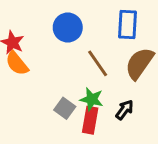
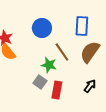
green star: (92, 99) -> (49, 65), moved
black arrow: (125, 110) -> (90, 86), moved

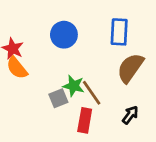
brown line: (62, 52) -> (92, 93), moved
gray square: (40, 82) -> (58, 98), moved, turned 32

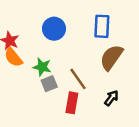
green star: (74, 86) -> (42, 67), moved

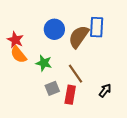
brown semicircle: (111, 57) -> (79, 37), moved
gray square: (49, 84) -> (52, 88), moved

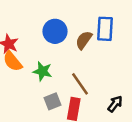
brown semicircle: (79, 37) -> (84, 40), size x0.7

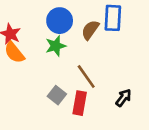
green star: (42, 71) -> (56, 46), moved, turned -30
gray square: (52, 101) -> (57, 95), turned -30

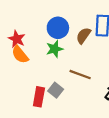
brown line: (86, 76) -> (80, 75), turned -35
red rectangle: (80, 103) -> (39, 97), moved

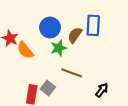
green star: (55, 49) -> (59, 48), moved
orange semicircle: (20, 55) -> (25, 50), moved

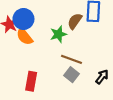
blue circle: (50, 28) -> (23, 19), moved
gray square: (48, 88) -> (71, 75), moved

